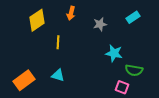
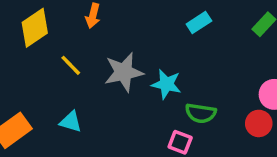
gray star: (100, 24) -> (124, 72), moved, size x1.6
yellow line: (58, 42) -> (71, 65), turned -48

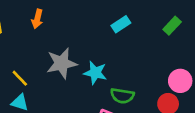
yellow line: (71, 65) -> (20, 78), moved

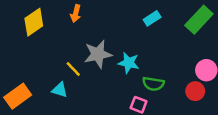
green rectangle: (172, 26) -> (199, 20), size x1.6
yellow line: (20, 78) -> (73, 69), moved

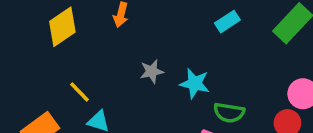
gray star: (98, 54) -> (152, 71), size x0.6
yellow line: (73, 69) -> (80, 92), moved

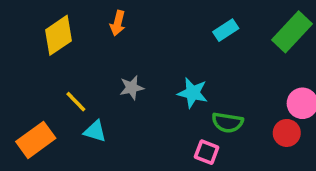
gray star: (152, 71) -> (132, 88), moved

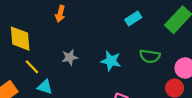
yellow diamond: (58, 35) -> (20, 39), moved, turned -60
green semicircle: (227, 122) -> (150, 56), moved

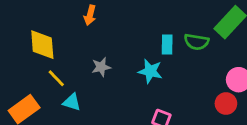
cyan rectangle: (133, 18) -> (167, 45), moved, turned -56
green semicircle: (150, 56) -> (197, 42), moved

